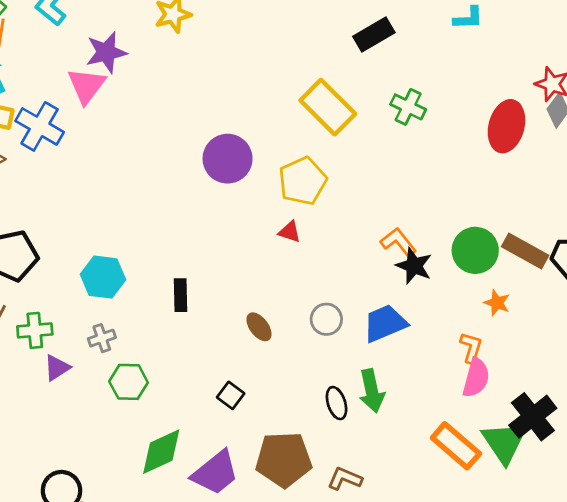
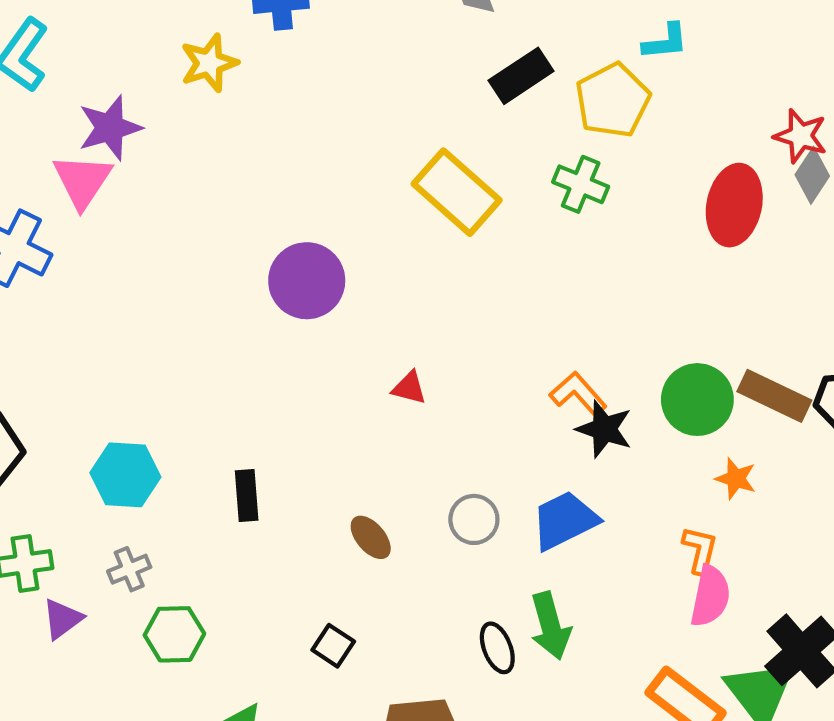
yellow pentagon: (303, 181) -> (613, 100), moved

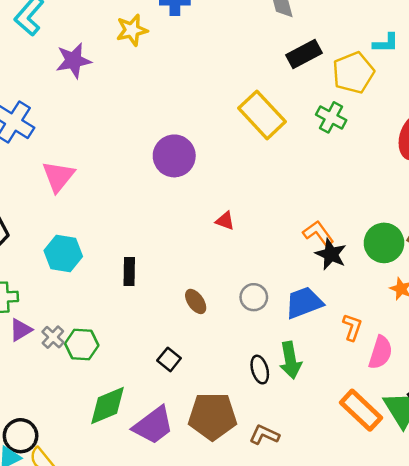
pink triangle: (82, 181) -> (58, 176), moved
orange L-shape: (700, 550) -> (352, 327), moved
gray cross: (129, 569) -> (53, 337), moved, turned -30

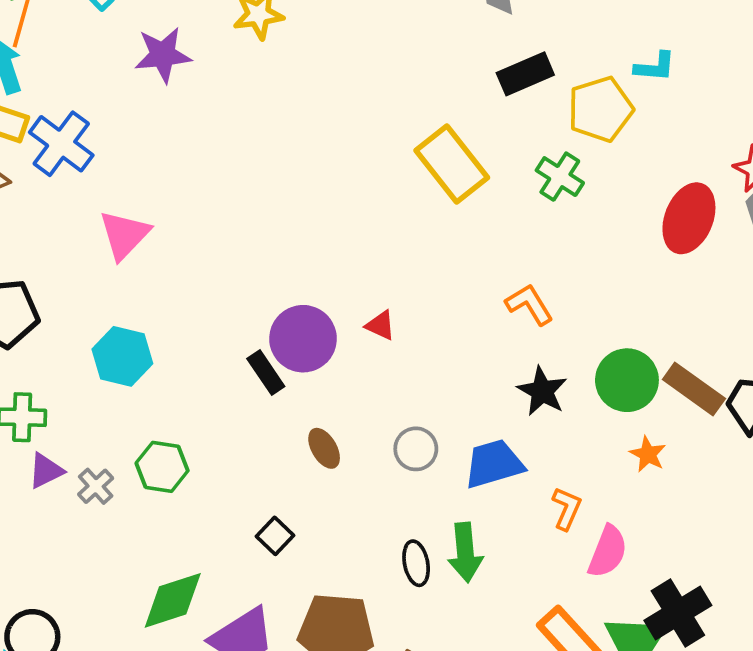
purple circle: (174, 156) -> (303, 339), moved
orange L-shape: (318, 233) -> (529, 304), moved
black rectangle: (129, 272) -> (266, 373), moved, turned -40
green hexagon: (82, 345) -> (162, 467), moved

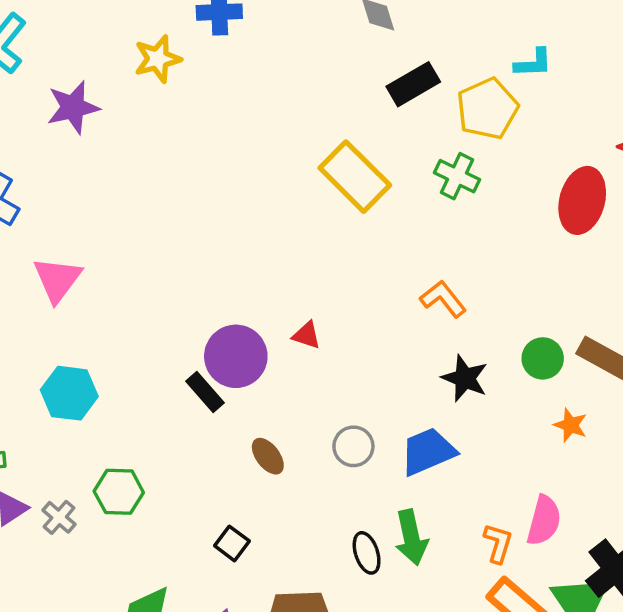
green circle: (627, 380) -> (543, 358), size x0.7
orange L-shape: (567, 508) -> (498, 543), moved

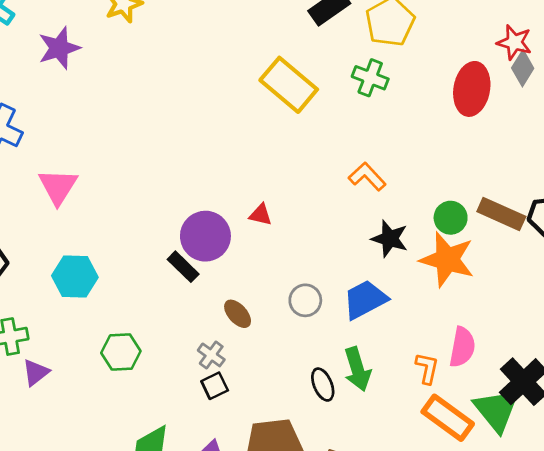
orange star: (570, 425) -> (447, 260), moved, size x2.0
gray cross: (59, 517) -> (211, 355), moved
black square: (232, 543) -> (215, 386), turned 32

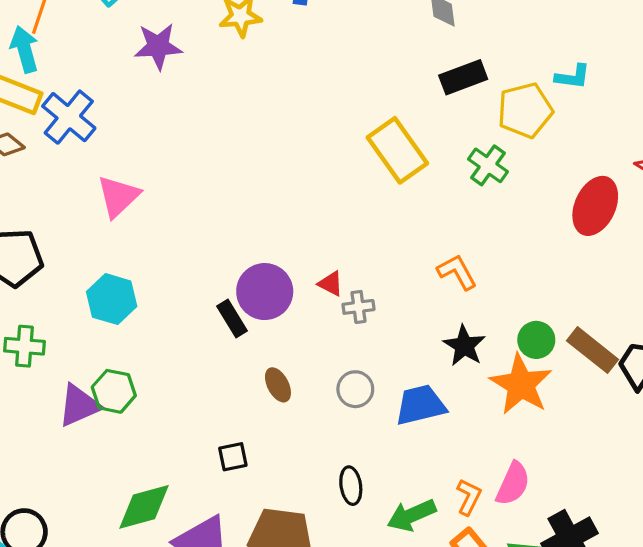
green hexagon: (121, 352) -> (114, 391), moved
gray cross: (211, 355) -> (358, 307), moved, turned 32
green arrow: (357, 369) -> (411, 515), moved, turned 69
purple triangle: (36, 372) -> (79, 405), moved, size x1.4

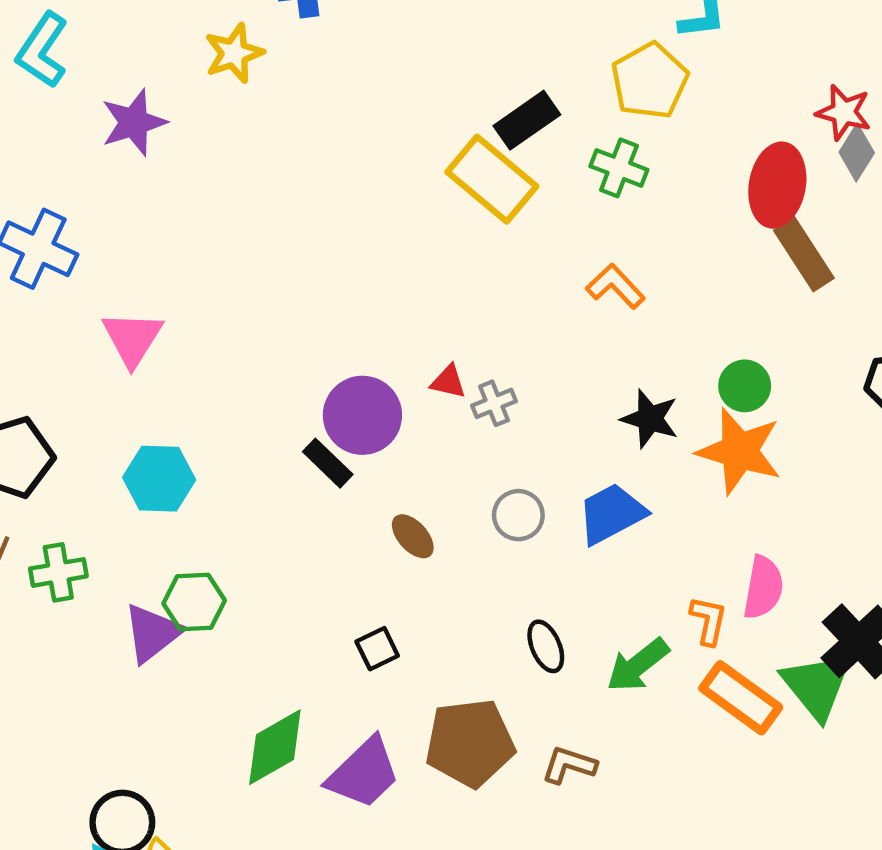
black rectangle: (463, 77) -> (527, 120), moved
orange L-shape: (457, 272) -> (616, 286), moved
brown rectangle: (592, 350) -> (804, 254), moved, turned 33

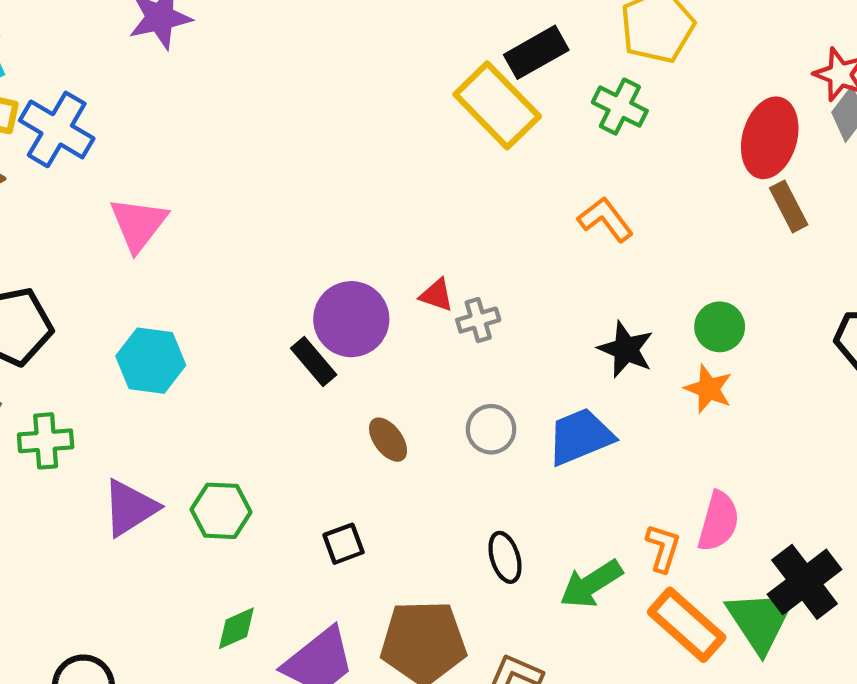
brown rectangle: (804, 254) -> (789, 206), size x0.7
orange star: (739, 451) -> (709, 389), size x0.6
green hexagon: (194, 602) -> (221, 511), moved
green diamond: (275, 747) -> (236, 628), size x0.6

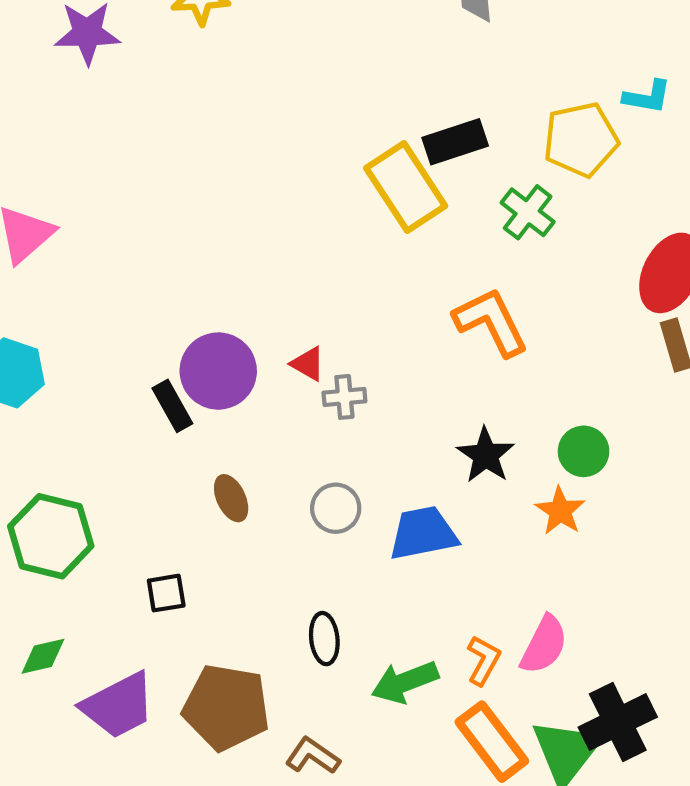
orange L-shape: (605, 219) -> (491, 322), size x1.4
green hexagon: (221, 511) -> (51, 536), size x1.4

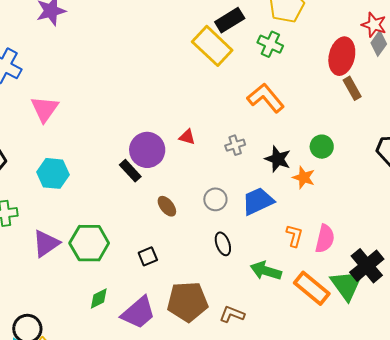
gray cross: (344, 397) -> (235, 145), moved
orange star: (560, 511) -> (304, 178), moved
black ellipse: (324, 639) -> (223, 244), moved
orange L-shape: (484, 660) -> (294, 236), moved
green arrow: (405, 682) -> (266, 271), turned 52

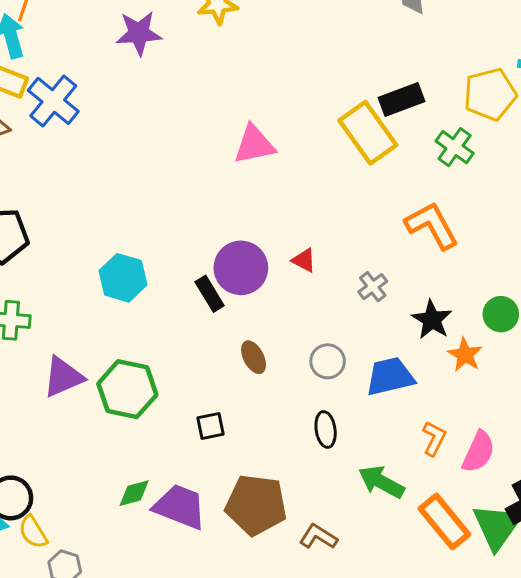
pink triangle: (45, 109) -> (254, 145), moved, turned 32
gray cross: (235, 145) -> (373, 287), turned -30
cyan hexagon: (53, 173) -> (123, 278), moved
green diamond: (99, 298) -> (134, 493), moved
purple trapezoid: (138, 313) -> (180, 507), turned -129

